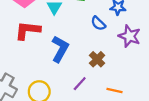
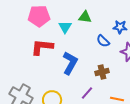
brown cross: (97, 59) -> (102, 72), turned 32

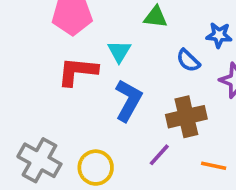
cyan triangle: (65, 27) -> (119, 51), moved
brown cross: (102, 72) -> (186, 117), size x1.5

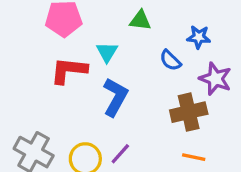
brown cross: (186, 117) -> (189, 112), moved
purple line: (159, 155) -> (120, 154), moved

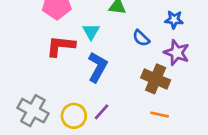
blue star: (199, 37) -> (174, 20), moved
brown cross: (189, 112) -> (156, 79), turned 36

